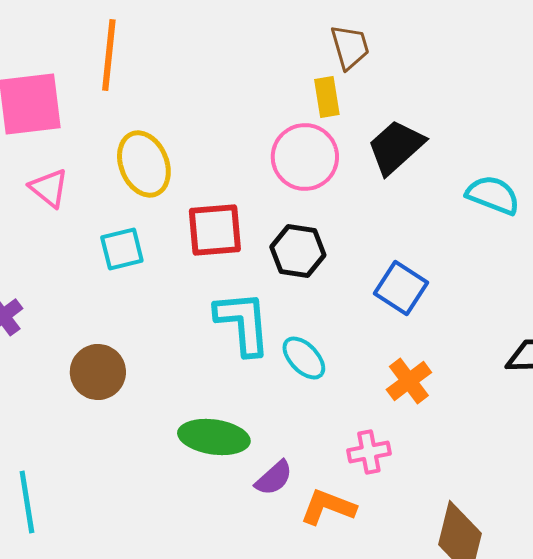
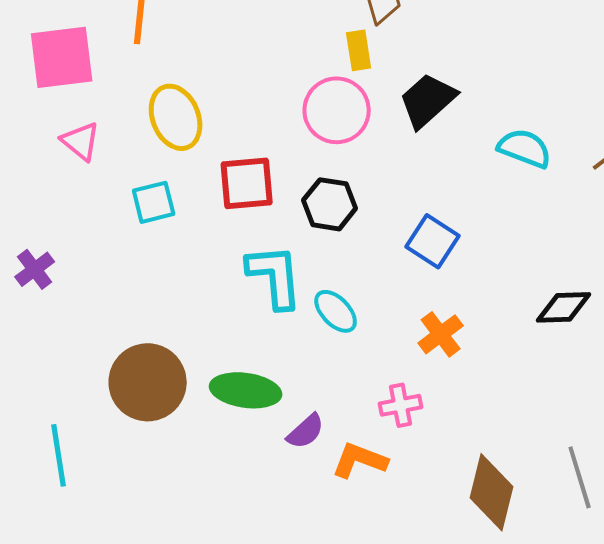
brown circle: (98, 372) -> (148, 382), moved, size x1.4

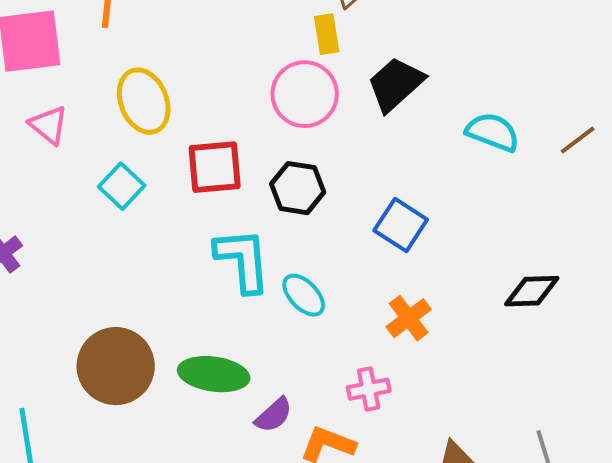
cyan square: (154, 202) -> (122, 186), turned -33

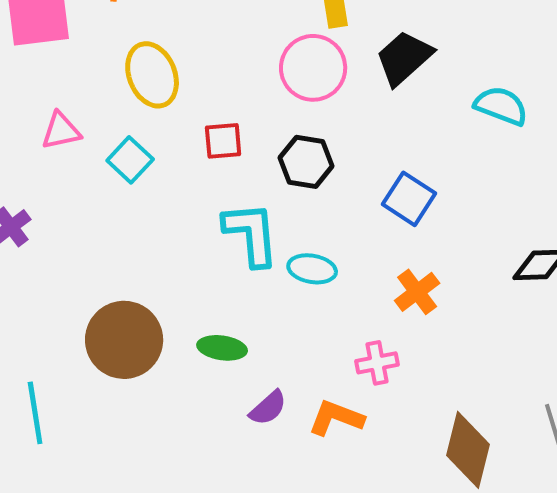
pink triangle: (49, 125) -> (61, 131), moved, turned -51
red square: (215, 167) -> (223, 141), size x0.7
cyan ellipse: (304, 295) -> (312, 269), turned -36
green ellipse: (214, 374) -> (222, 348), size x0.7
purple semicircle: (274, 415) -> (268, 408), moved

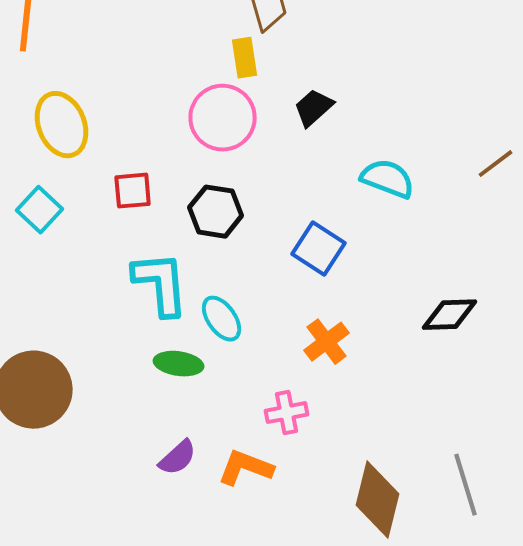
black trapezoid: (404, 58) -> (314, 108), size x0.7
cyan semicircle: (501, 106) -> (388, 179), moved
cyan ellipse: (312, 269) -> (222, 319), turned 45
green ellipse: (222, 348) -> (179, 364), moved

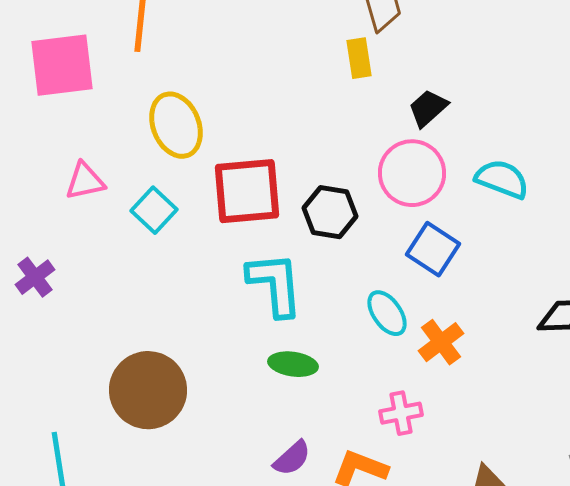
pink circle: (223, 118) -> (412, 173), moved
red square: (133, 191) -> (247, 191), size x1.8
cyan ellipse: (222, 319) -> (387, 313), moved

